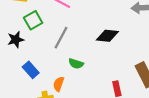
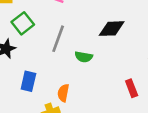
green semicircle: (76, 64) -> (84, 57), moved
blue rectangle: (31, 70) -> (28, 81), turned 63

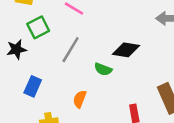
green semicircle: (84, 57) -> (103, 69), moved
orange semicircle: (63, 93) -> (80, 99), moved

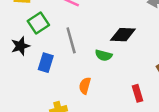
gray line: (71, 50) -> (71, 40), turned -40
blue rectangle: (33, 86) -> (46, 63), moved

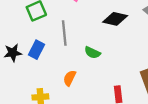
black diamond: (123, 35) -> (115, 19), moved
black star: (20, 46) -> (13, 53), moved

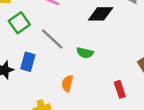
gray line: (64, 33) -> (52, 39), turned -30

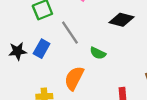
orange semicircle: (67, 83) -> (74, 78), size x1.5

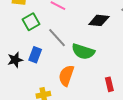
green semicircle: (98, 53) -> (83, 51), size x1.6

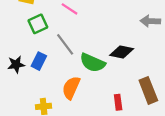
black diamond: (99, 20) -> (122, 52), moved

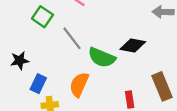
green square: (38, 24) -> (42, 17), turned -30
blue rectangle: (39, 61) -> (38, 84), moved

